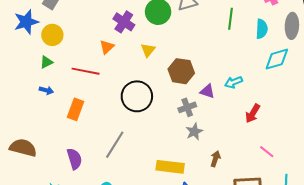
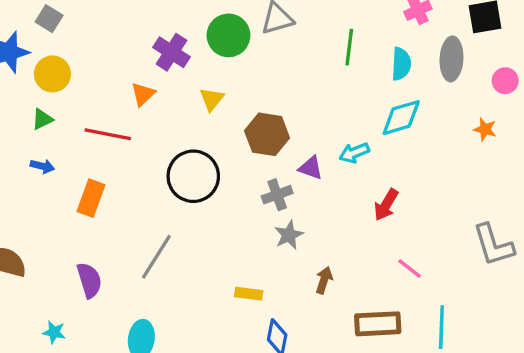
cyan diamond: (277, 59) -> (401, 118), moved
yellow rectangle: (170, 167) -> (249, 294), size x0.6

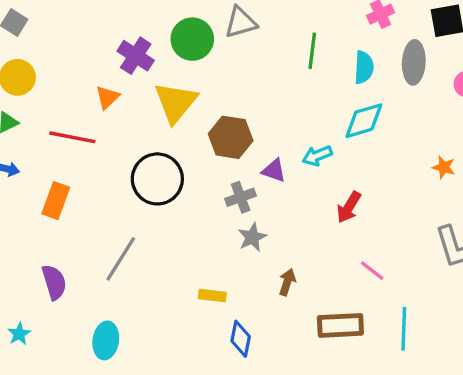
yellow triangle: (212, 99) -> (176, 102), size x1.8
orange star: (485, 129) -> (444, 167), moved
cyan star: (54, 332) -> (19, 334), turned 30

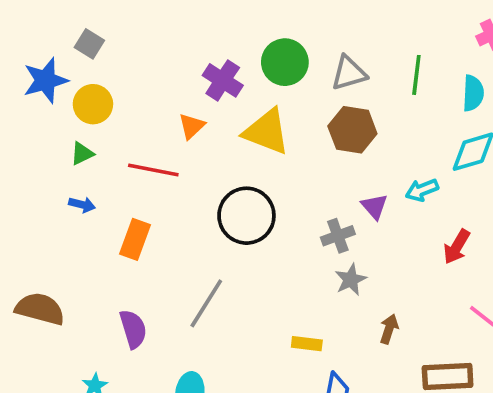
gray triangle: (241, 22) -> (349, 73), moved
yellow triangle: (176, 102) -> (267, 132), turned -48
brown hexagon: (231, 137) -> (352, 130), moved
purple triangle: (274, 171) -> (374, 207), turned 30

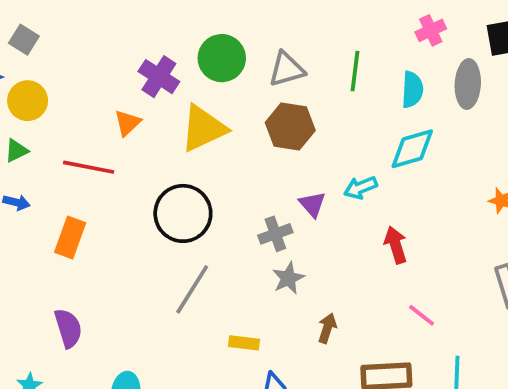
yellow triangle: (267, 132) -> (203, 128), turned -46
red arrow: (457, 247) -> (396, 245), turned 132
gray line: (206, 303) -> (192, 289), moved

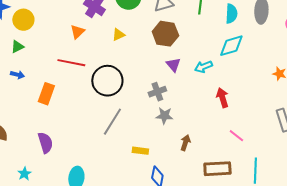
yellow triangle: (203, 128) -> (118, 35), size x0.5
red line: (89, 167) -> (71, 63), moved
purple triangle: (312, 204) -> (173, 65), moved
gray star: (288, 278) -> (164, 116), turned 30

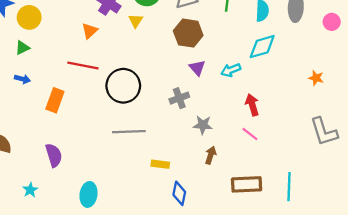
yellow triangle: (118, 35) -> (136, 21), moved, turned -32
gray star: (164, 116) -> (203, 125), moved
gray line: (112, 122) -> (129, 132), turned 56
pink line: (236, 136) -> (250, 134), moved

